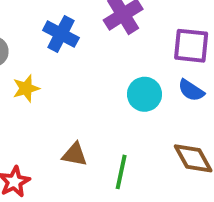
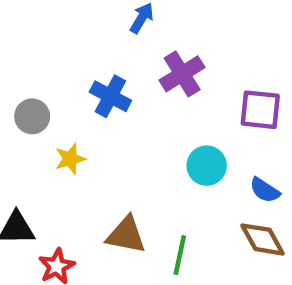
blue semicircle: (191, 90) -> (265, 190), moved
brown triangle: (75, 154) -> (126, 235), size x1.4

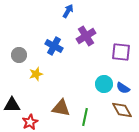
cyan circle: (207, 166) -> (104, 84), moved

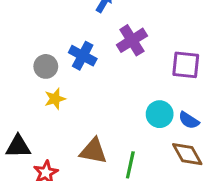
gray circle: (19, 55) -> (46, 66), moved

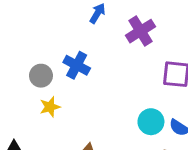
purple cross: (132, 40) -> (141, 31), moved

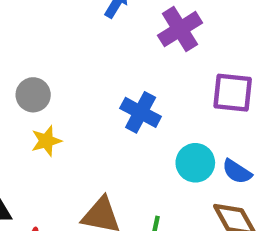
blue cross: (77, 65) -> (141, 112), moved

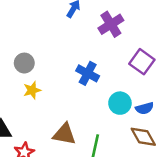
purple square: (233, 93) -> (142, 62), turned 30
blue semicircle: (237, 172) -> (145, 108), turned -48

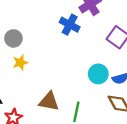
blue cross: (88, 73) -> (70, 25), moved

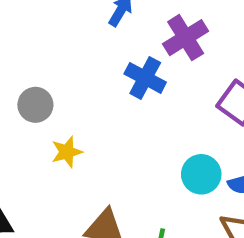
yellow star: (20, 62) -> (67, 152), moved

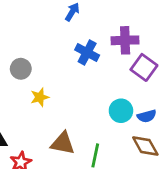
purple cross: (186, 38) -> (125, 40), moved, turned 30

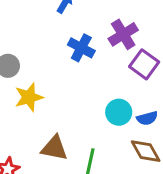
purple cross: (125, 40) -> (123, 34), turned -30
yellow star: (40, 97) -> (29, 97), size x1.4

